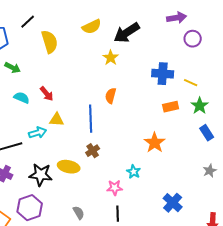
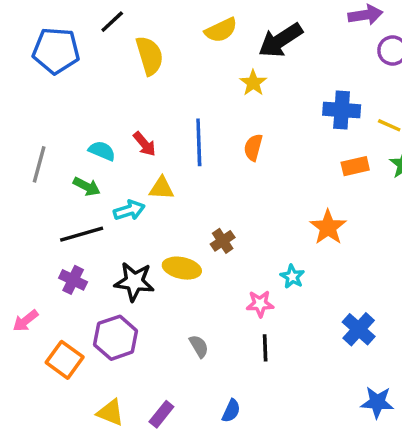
green arrow: (13, 68) -> (87, 186), moved
blue line: (91, 119) -> (199, 142), moved

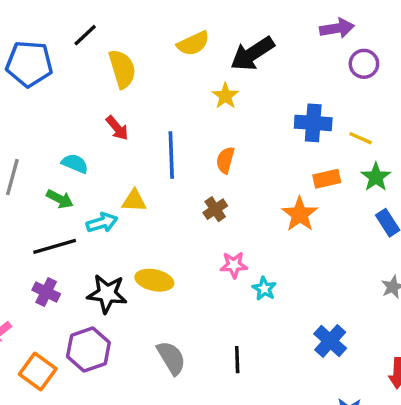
red arrow: (144, 144) -> (117, 128), moved
orange star: (328, 227) -> (300, 214), moved
brown cross: (223, 241) -> (215, 209), moved
pink star: (260, 304) -> (234, 265), moved
gray semicircle: (199, 346) -> (171, 358), size x1.5

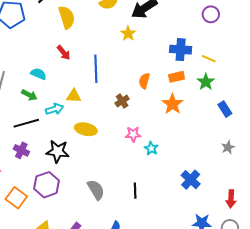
orange semicircle: (225, 160) -> (144, 81), moved
green star: (376, 177) -> (206, 82), moved
orange rectangle: (327, 179) -> (177, 77), moved
yellow ellipse: (154, 280) -> (86, 129), moved

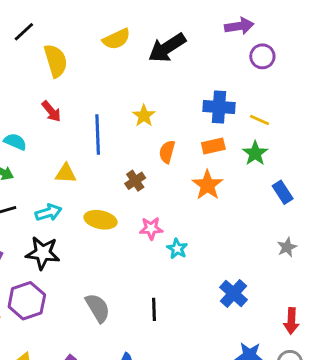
yellow star: (128, 33) -> (144, 116), moved
cyan arrow: (55, 109) -> (48, 213), moved
yellow ellipse: (86, 129) -> (101, 220), moved

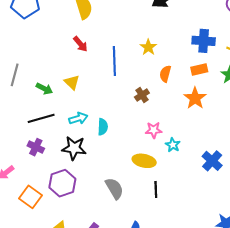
cyan semicircle: (15, 142) -> (103, 127), moved, turned 70
yellow triangle: (66, 173) -> (72, 82), moved, turned 42
yellow ellipse: (101, 220) -> (144, 161), moved
blue cross: (234, 293) -> (212, 161), moved

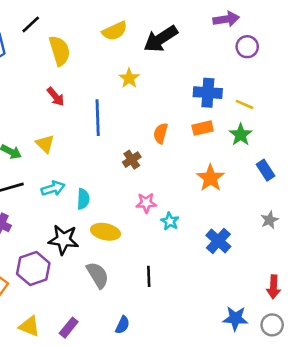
yellow star: (148, 47) -> (129, 78), moved
orange star: (195, 98) -> (210, 178), moved
black star: (74, 148) -> (63, 240), moved
yellow ellipse: (144, 161) -> (105, 232), moved

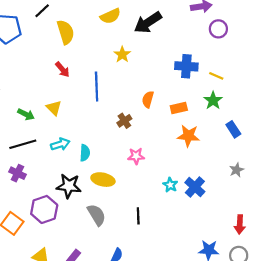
orange rectangle: (203, 128) -> (179, 108), moved
orange star: (210, 178) -> (188, 136), turned -30
cyan star: (170, 221) -> (170, 185), moved

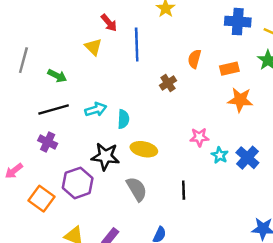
red arrow: (62, 69) -> (109, 23), moved
yellow triangle: (54, 108) -> (93, 47), moved
pink star: (136, 156) -> (199, 137), moved

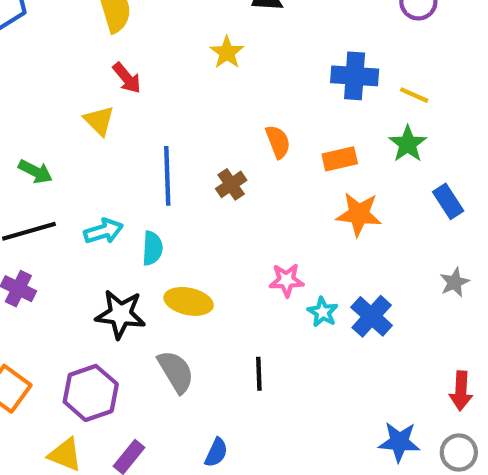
blue line: (137, 44) -> (167, 176), moved
orange semicircle: (194, 59) -> (278, 142), turned 144
purple hexagon: (78, 183) -> (91, 393), moved

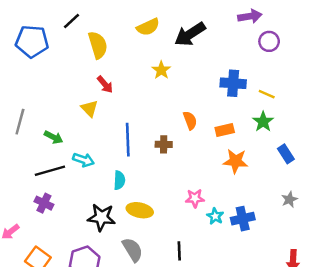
brown cross: (231, 184) -> (164, 144), turned 35
cyan arrow: (103, 231) -> (83, 160), moved, turned 36
blue cross: (372, 316) -> (243, 219), turned 35

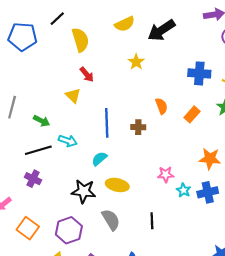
orange rectangle: (225, 130) -> (192, 114), turned -35
orange star: (236, 161) -> (210, 159), moved
cyan semicircle: (119, 180) -> (99, 159), turned -133

